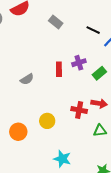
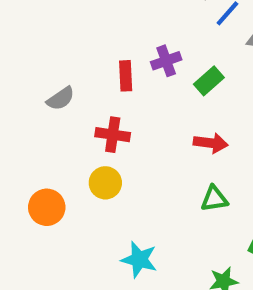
red cross: (79, 110) -> (113, 135), moved

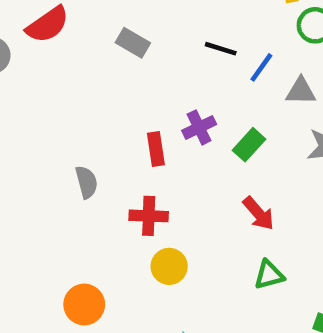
gray semicircle: (61, 99) -> (87, 182), turned -64
red arrow: (211, 143) -> (258, 213), turned 48
yellow circle: (105, 183) -> (169, 266), moved

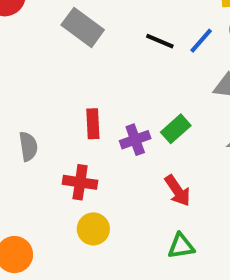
gray rectangle: (133, 43) -> (83, 27), size x1.4
blue line: (261, 67) -> (201, 41), moved
purple cross: (199, 127) -> (135, 140), moved

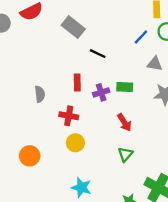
black line: (160, 41) -> (98, 54), moved
green rectangle: (176, 129) -> (125, 87), turned 42
green triangle: (181, 246) -> (125, 154), turned -42

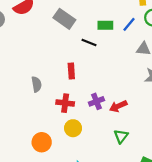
green rectangle: (125, 87) -> (105, 25), moved
purple cross: (101, 92) -> (96, 101), moved
red arrow: (124, 122) -> (118, 106), turned 102
orange circle: (30, 156) -> (42, 142), moved

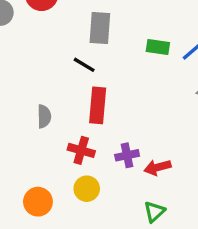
gray rectangle: (64, 19) -> (100, 28), turned 50
black line: (89, 42) -> (84, 65), moved
red rectangle: (71, 71) -> (98, 105), size x1.5

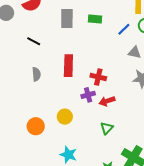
green rectangle: (158, 47) -> (95, 19), moved
black line: (84, 65) -> (34, 41), moved
red cross: (81, 150) -> (98, 77), moved

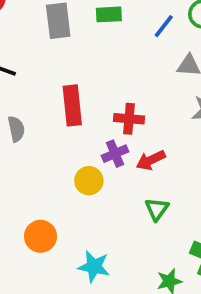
yellow circle: (65, 117) -> (89, 181), moved
orange circle: (36, 126) -> (40, 236), moved

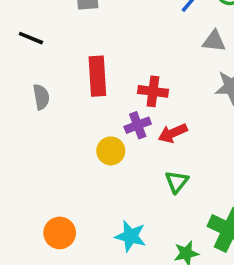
orange circle: (40, 236) -> (60, 233), moved
cyan star: (94, 267) -> (130, 236), moved

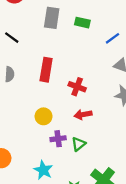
purple cross: (138, 125) -> (58, 139), moved

